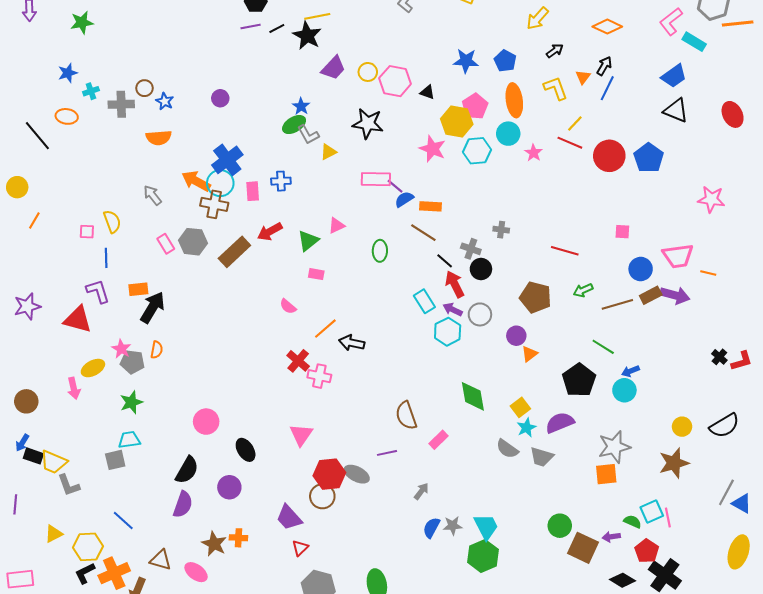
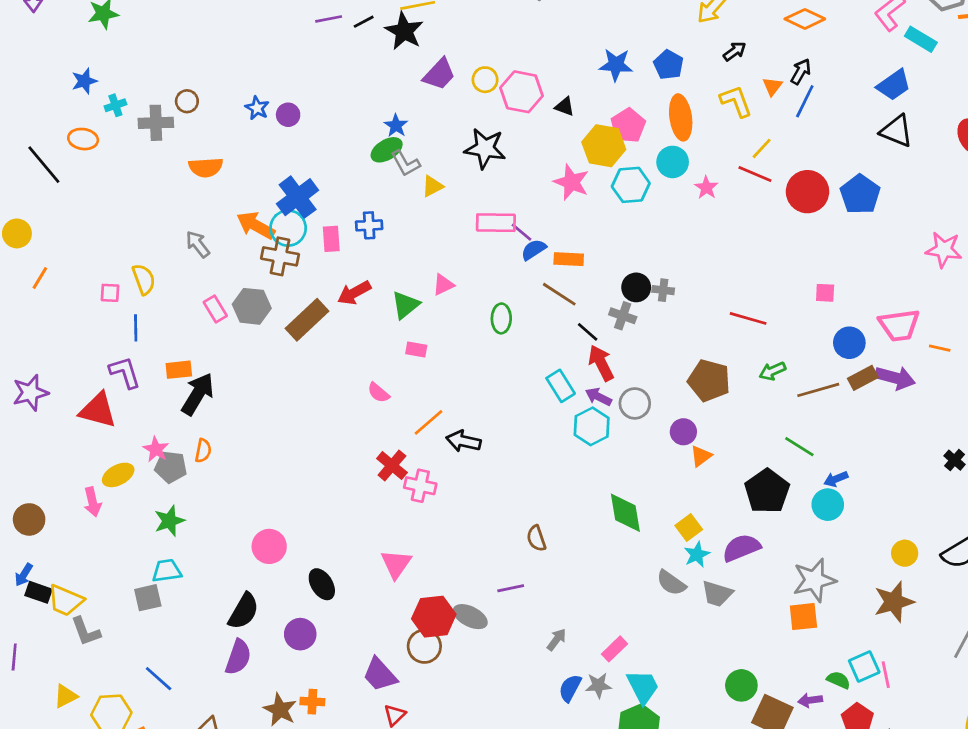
blue star: (165, 101) -> (257, 108), moved
black circle: (481, 269) -> (636, 287), moved
brown semicircle: (406, 416) -> (536, 538), size x0.7
pink rectangle: (439, 440) -> (615, 649), moved

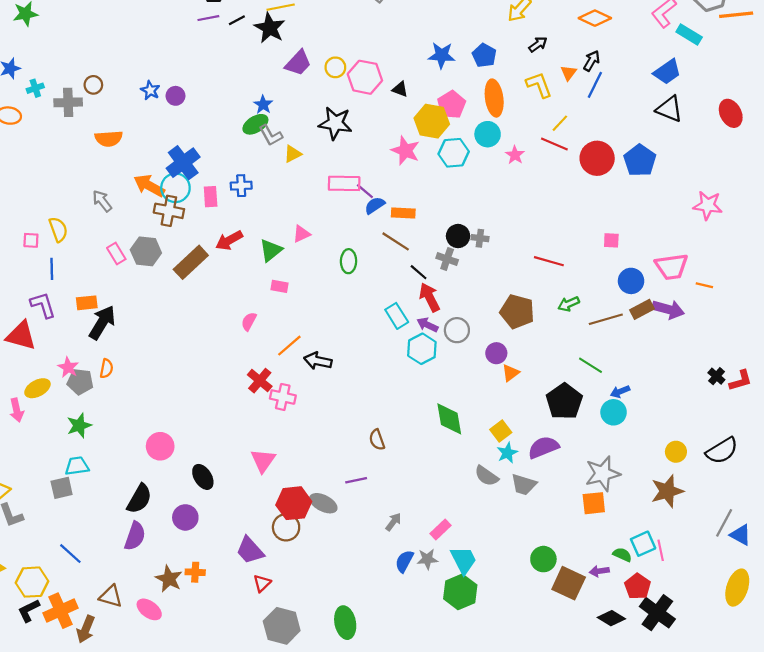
pink semicircle: (378, 393) -> (249, 321), turned 78

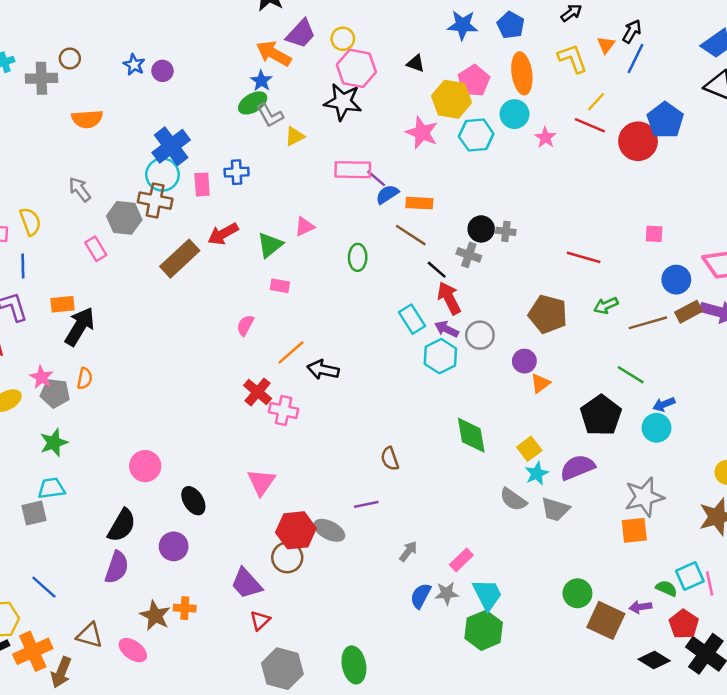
pink hexagon: (365, 77) -> (356, 68), moved
blue pentagon: (640, 160) -> (665, 120), moved
orange arrow: (149, 186) -> (274, 54), moved
gray hexagon: (146, 251) -> (124, 218), moved

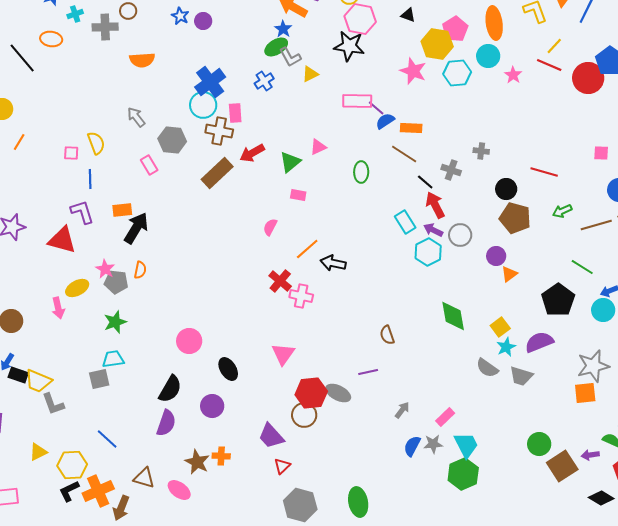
blue cross: (237, 172) -> (264, 81), moved, turned -30
brown cross: (155, 201) -> (219, 131), moved
black circle: (481, 229) -> (506, 189), moved
brown square: (606, 620) -> (562, 466), turned 32

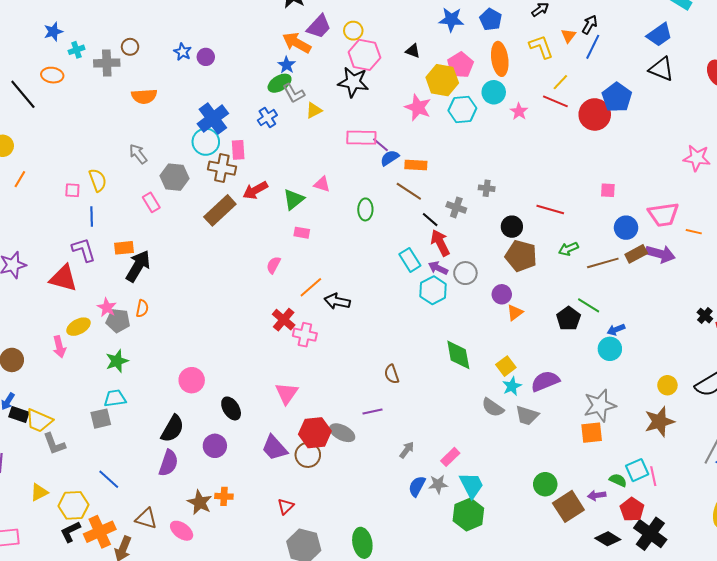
pink triangle: (318, 147) -> (322, 184), turned 42
black pentagon: (558, 300) -> (568, 319), moved, size x0.7
purple trapezoid: (271, 436) -> (274, 448), moved

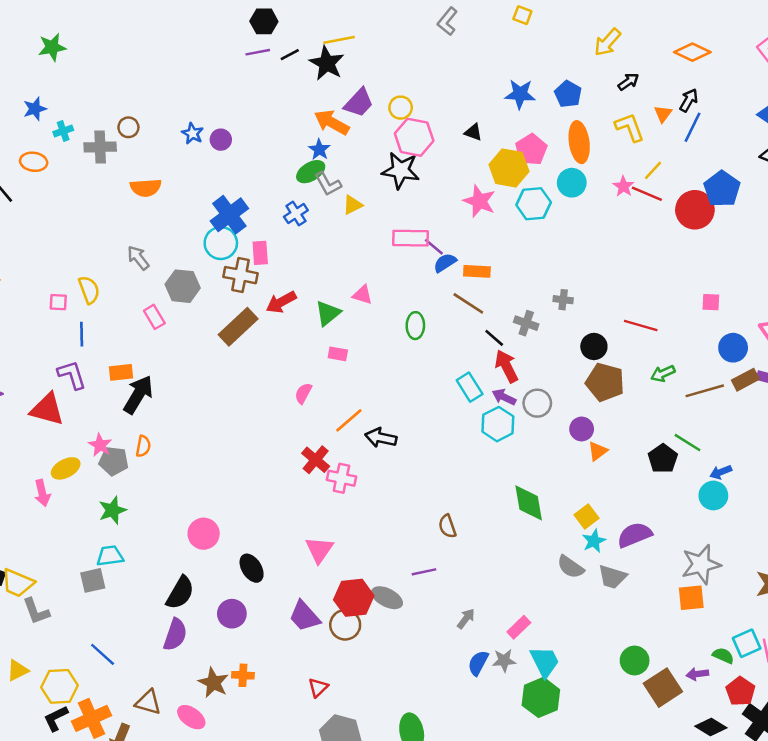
pink star: (519, 111) -> (623, 186), moved

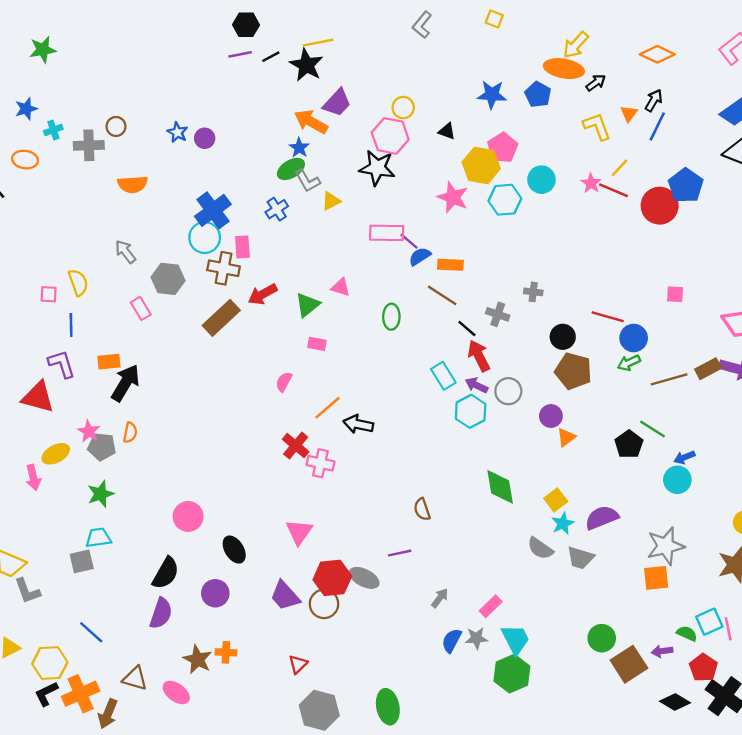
yellow circle: (401, 108) -> (403, 108), moved
orange ellipse: (579, 142) -> (564, 69), moved, turned -72
blue circle: (733, 348) -> (634, 338), moved

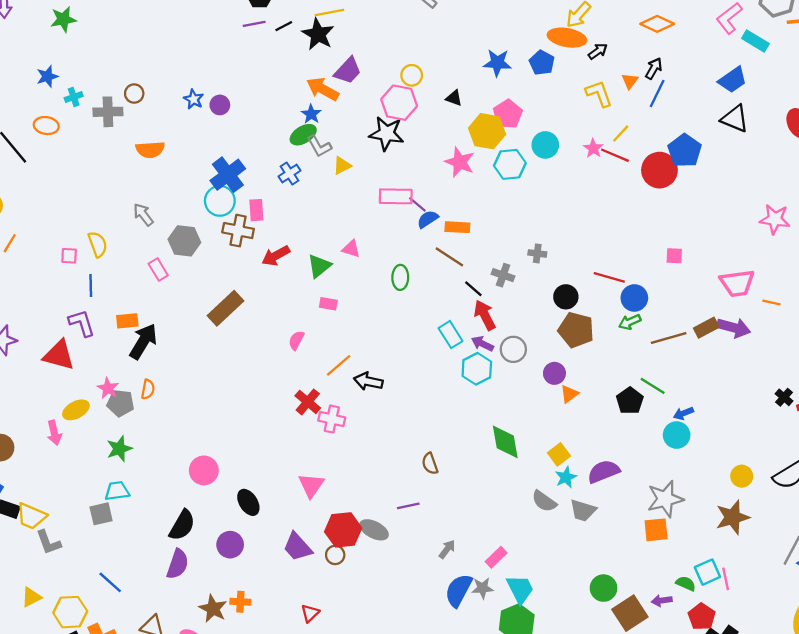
brown rectangle: (221, 318) -> (226, 308), moved
brown circle: (324, 604) -> (335, 555), size x0.7
blue semicircle: (452, 641) -> (458, 590), size x1.4

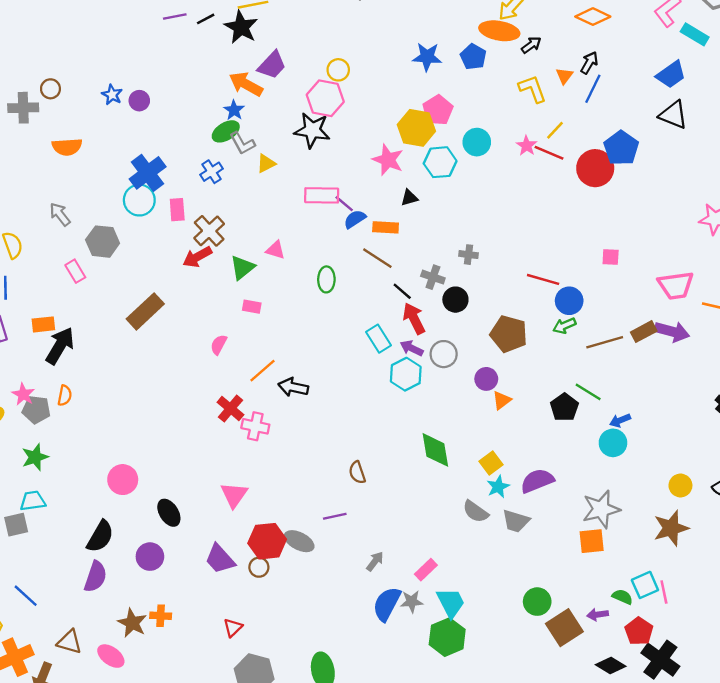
black triangle: (454, 98) -> (409, 198), moved, turned -36
brown cross: (238, 231) -> (209, 231), moved, turned 36
black circle: (566, 297) -> (455, 300), moved

